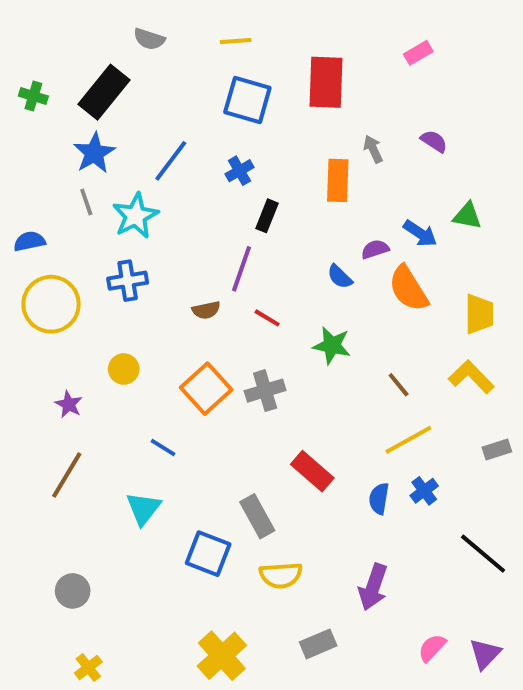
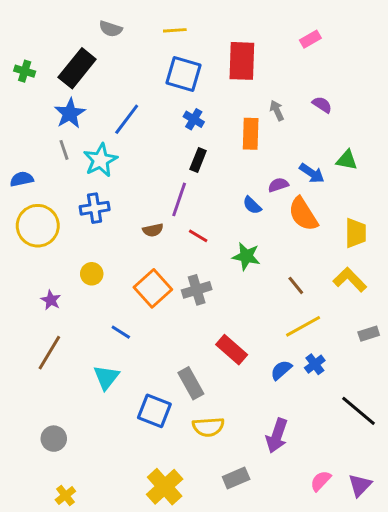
blue cross: (240, 171) -> (194, 119), moved, turned -30
blue semicircle: (379, 499) -> (281, 370), turned 40

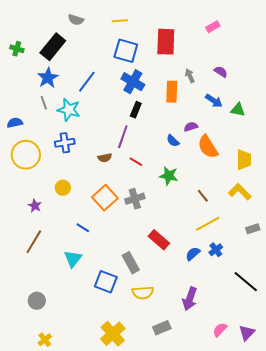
blue cross: (194, 119) -> (133, 82), size x1.6
cyan star: (100, 160) -> (69, 110), turned -30
blue arrow: (312, 173) -> (214, 101), moved

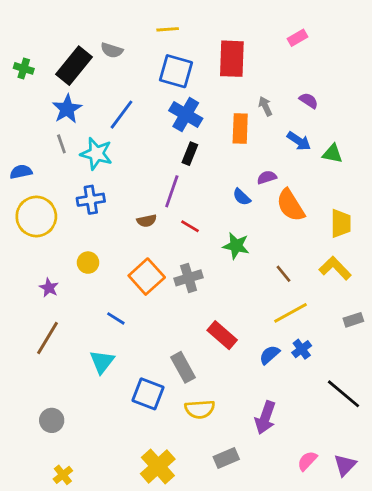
gray semicircle: (76, 20) -> (112, 50), moved

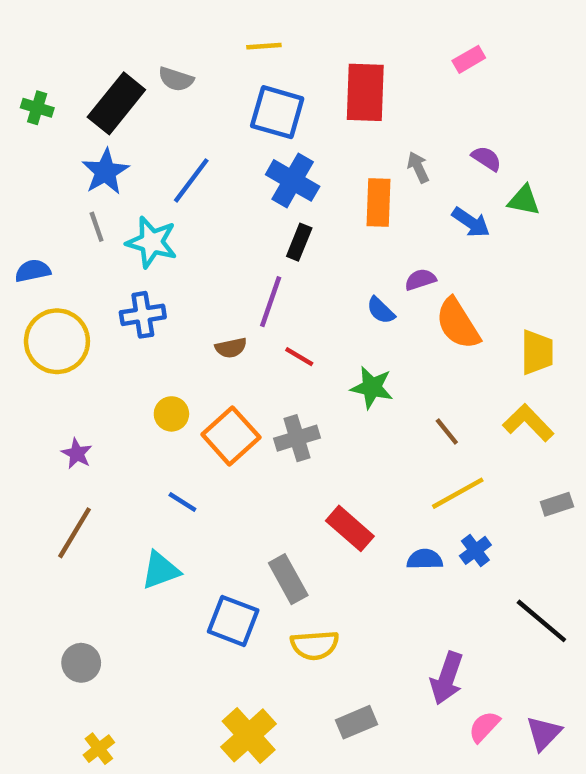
green triangle: (332, 154) -> (524, 200), moved
yellow circle: (88, 263) -> (171, 414), moved
blue semicircle: (270, 355) -> (425, 559), turned 40
cyan triangle: (102, 362) -> (160, 570), turned 32
purple arrow: (265, 418) -> (447, 678), moved

